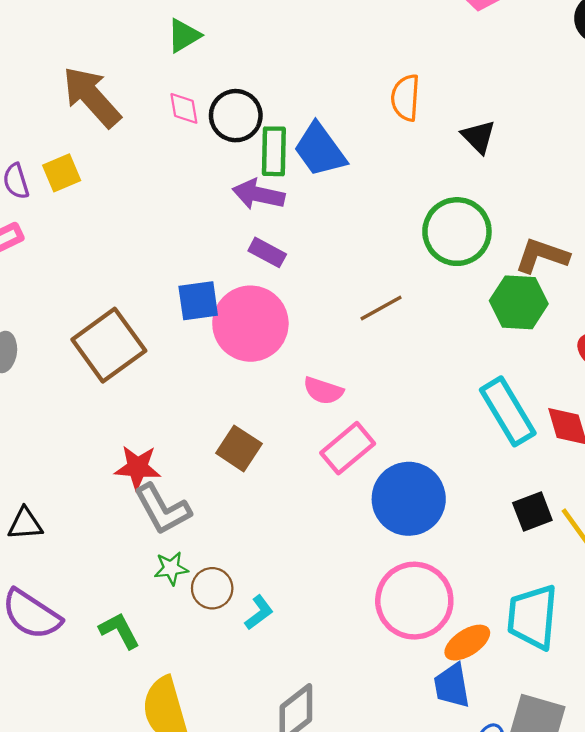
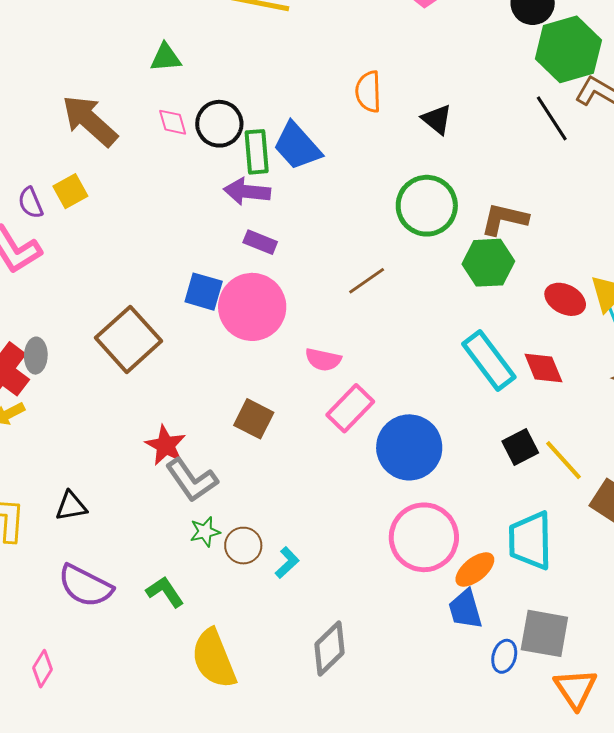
green triangle: (184, 36) -> (166, 58), turned 32
blue square: (198, 301) -> (204, 292), turned 30
red star: (138, 467) -> (166, 445), turned 30

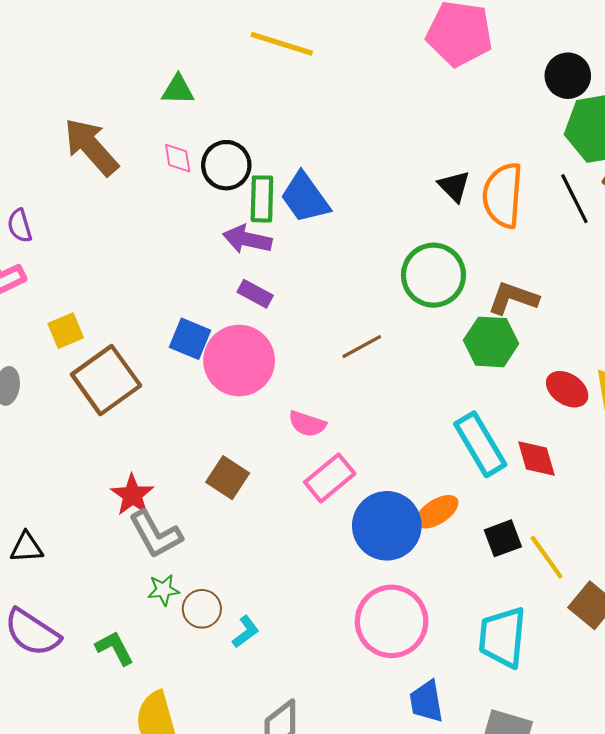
orange semicircle: (368, 92) -> (503, 195), moved, size x1.5
yellow square: (70, 191) -> (66, 331), moved
orange ellipse: (475, 570) -> (437, 512), moved

